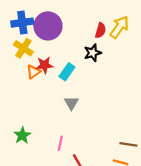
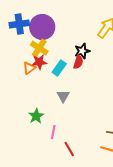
red semicircle: (100, 30) -> (78, 62), moved
yellow cross: (23, 48) -> (39, 48), moved
green star: (22, 135) -> (36, 116), moved

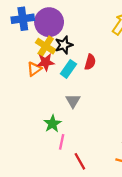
black star: (82, 51) -> (64, 45), moved
green star: (36, 116) -> (52, 124), moved

